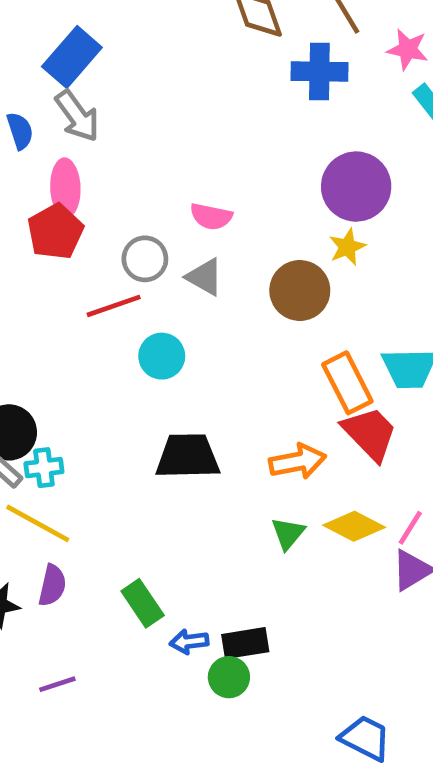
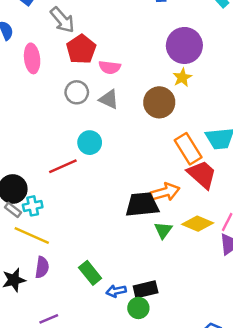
gray arrow: (77, 116) -> (62, 20), moved
red pentagon: (55, 232) -> (81, 49), moved
red line: (114, 306) -> (63, 166), moved
black trapezoid: (188, 456) -> (142, 205), moved

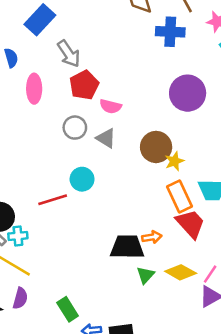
yellow star: (182, 77) -> (174, 161), moved
orange arrow: (165, 192) -> (152, 237), size x0.7

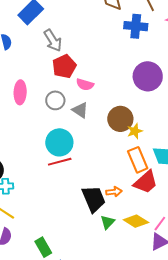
pink ellipse: (34, 89) -> (20, 92), moved
cyan circle: (82, 179) -> (59, 142), size x1.4
red line: (53, 200) -> (60, 162), moved
red trapezoid: (190, 224) -> (146, 182), turned 88
black trapezoid: (127, 247) -> (94, 199), turned 64

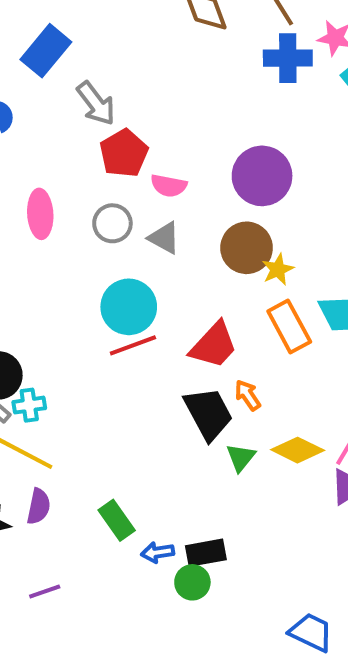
blue cross: (136, 26) -> (288, 58), moved
purple circle: (148, 76) -> (262, 176), moved
red trapezoid: (146, 182) -> (214, 345), moved
orange arrow: (114, 192) -> (248, 395), turned -112

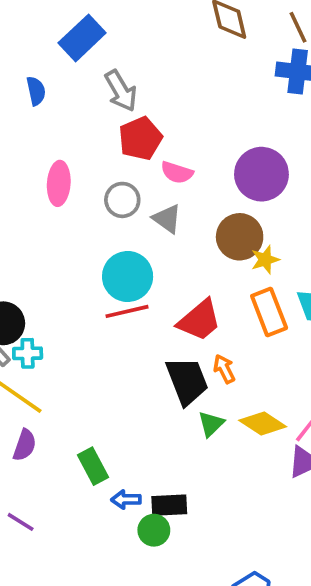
purple line: (45, 591) -> (21, 522), turned 44

